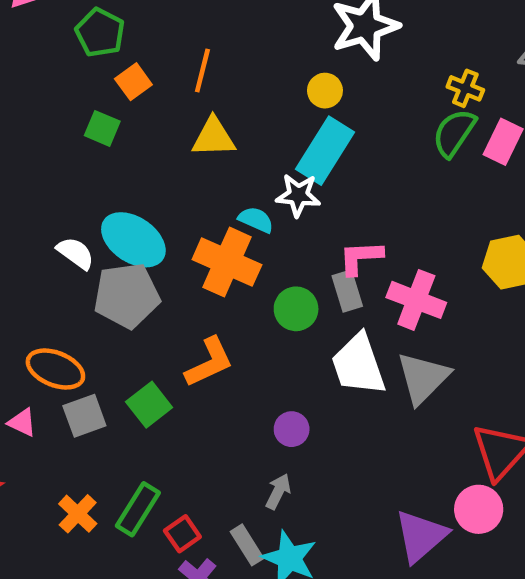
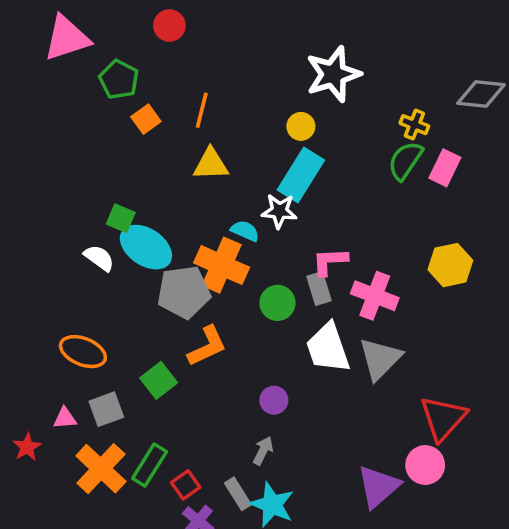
green square: (102, 128) -> (121, 218), moved
gray pentagon: (127, 295) -> (184, 292), moved
gray square: (84, 416) -> (106, 409), moved
pink triangle: (22, 422) -> (65, 418), moved, turned -30
orange cross: (78, 514) -> (101, 469), size x1.6

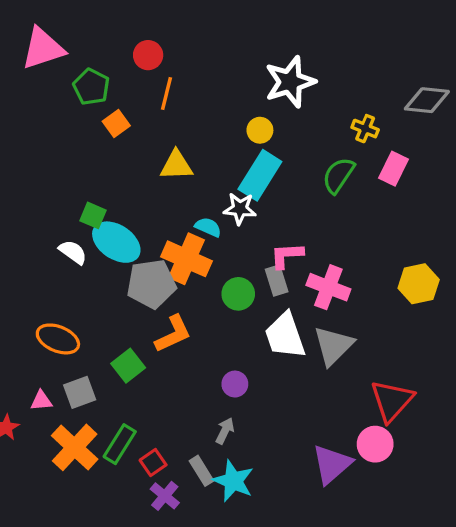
red circle: (169, 26) -> (148, 55), moved
orange line: (202, 110) -> (166, 94), moved
green semicircle: (405, 161) -> (338, 175), moved
yellow hexagon: (450, 265) -> (419, 284), moved

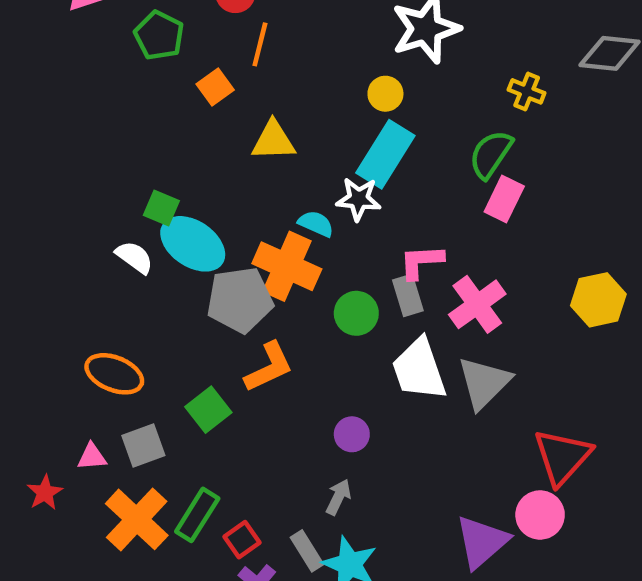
orange square: (116, 124) -> (215, 87), moved
pink rectangle: (393, 169) -> (504, 199), moved
pink cross: (328, 287) -> (477, 304), turned 33

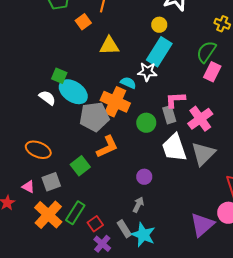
pink triangle: (92, 457) -> (28, 187), turned 32

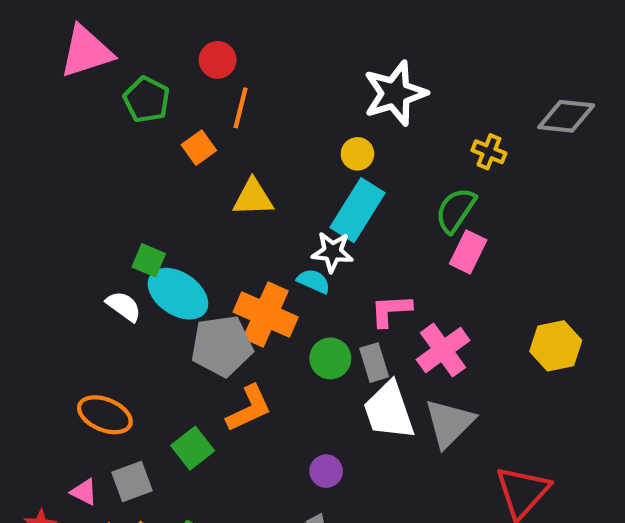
cyan semicircle: (128, 83) -> (314, 281), moved
gray rectangle: (169, 115) -> (374, 363), moved

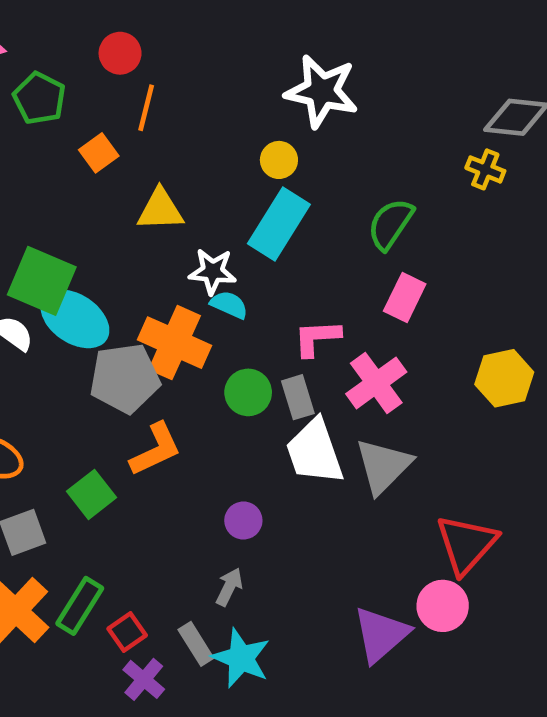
white star: (395, 93) -> (322, 91), turned 30
yellow cross: (489, 152) -> (485, 169), moved
white star: (332, 252) -> (213, 271), moved
pink rectangle: (468, 252) -> (405, 298), moved
green square: (149, 260) -> (42, 281), size x1.8

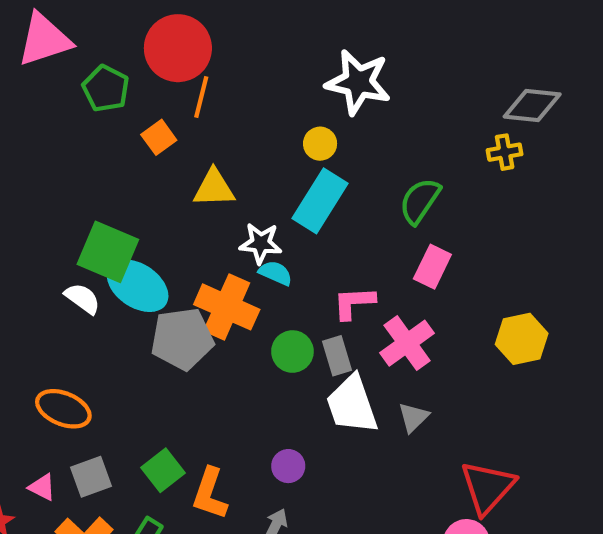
red circle: (120, 53) -> (178, 48), size x1.8
yellow cross: (485, 169) -> (505, 152), turned -32
orange L-shape: (156, 449) -> (210, 494), moved, turned 134
gray triangle: (383, 466) -> (413, 417), size x0.6
green square: (92, 494) -> (163, 470), moved

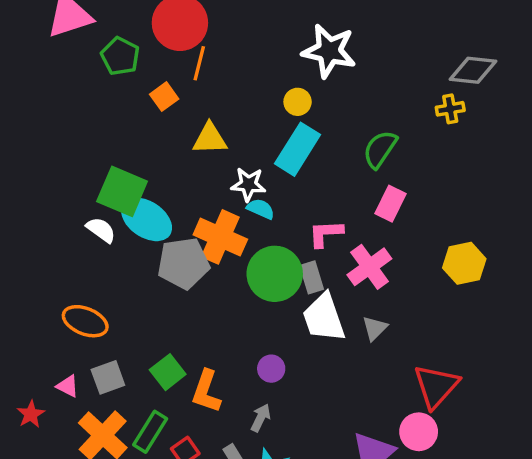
green circle: (292, 352) -> (275, 274), size x1.6

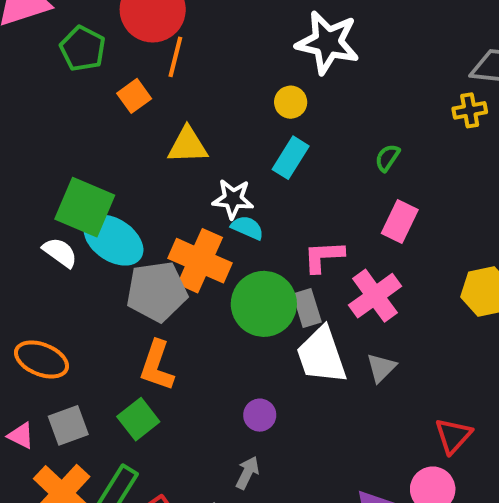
cyan rectangle: (298, 149) -> (291, 158), size x0.7
green semicircle: (380, 149) -> (387, 158), size x0.6
red triangle: (436, 386) -> (453, 436), size x0.7
orange L-shape: (206, 391) -> (157, 366), moved

